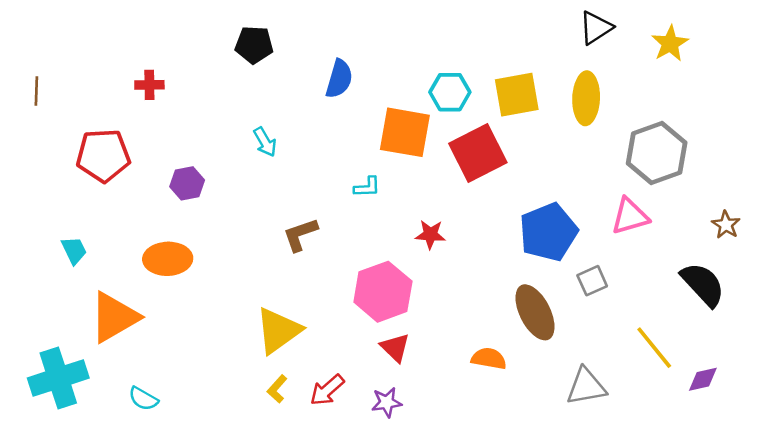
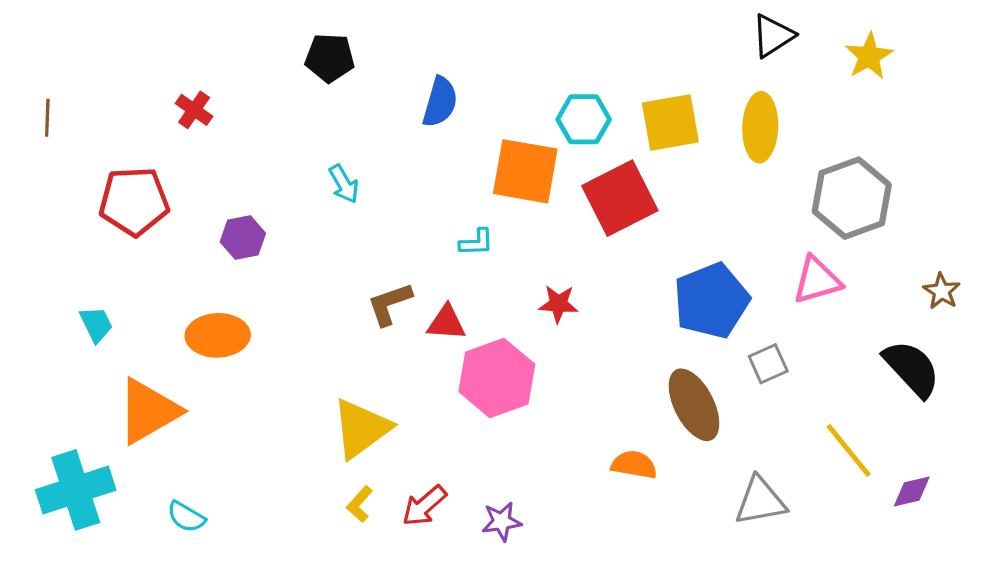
red cross: (149, 85) -> (194, 110), turned 36
red triangle: (395, 348) -> (446, 323), moved, turned -40

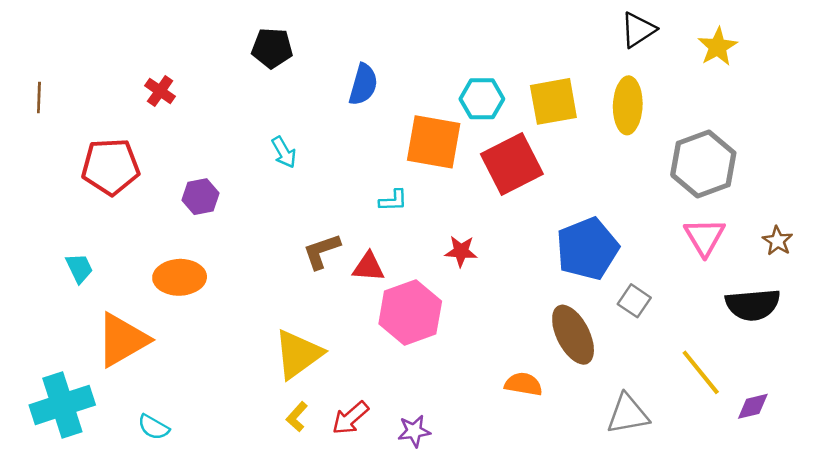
pink triangle: (817, 280) -> (705, 237), moved, turned -45
gray square: (768, 364) -> (634, 301), turned -32
black semicircle: (912, 368) -> (753, 305), turned 128

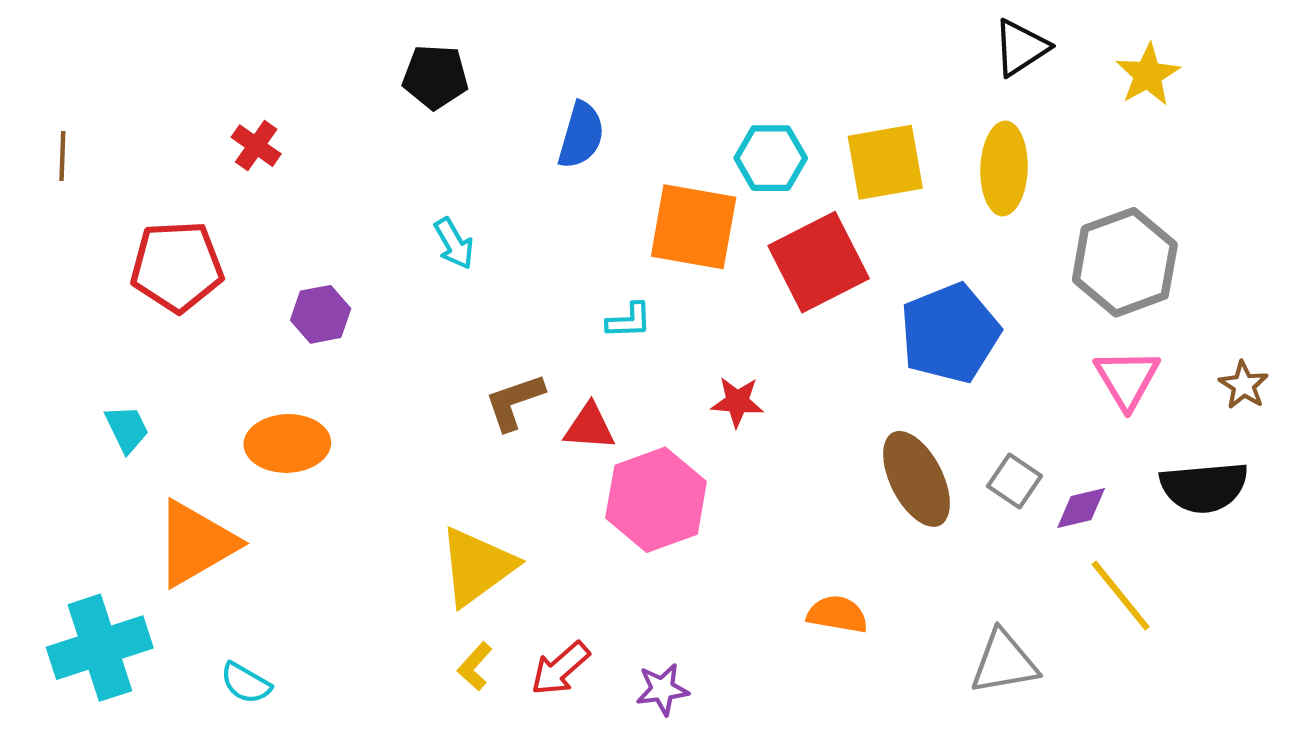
blue pentagon: (587, 249) -> (950, 333), moved
brown ellipse: (573, 335) -> (917, 479), moved
purple diamond: (753, 406) -> (1081, 508), moved

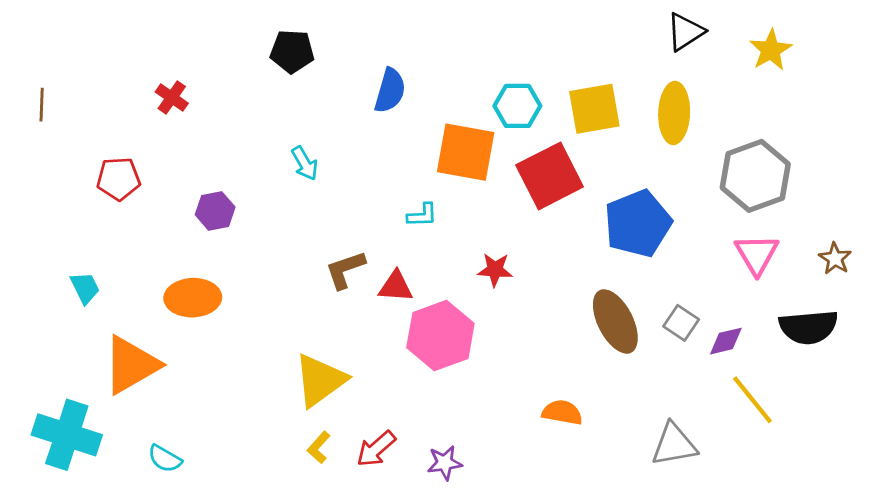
red pentagon: (177, 266) -> (119, 179), size x0.7
cyan cross: (100, 648) -> (67, 435), turned 36

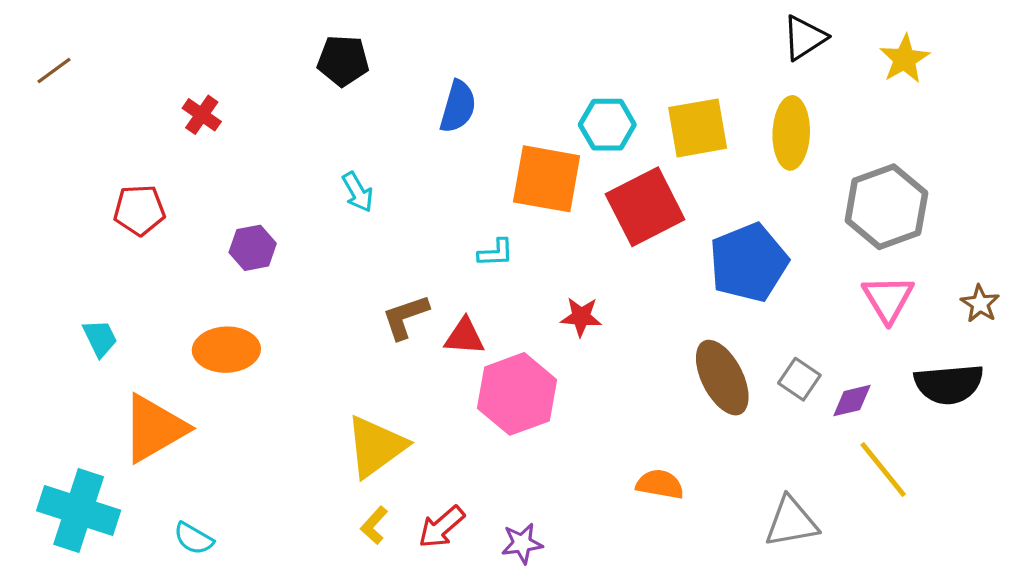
brown line: (42, 105) -> (54, 70), moved, turned 52

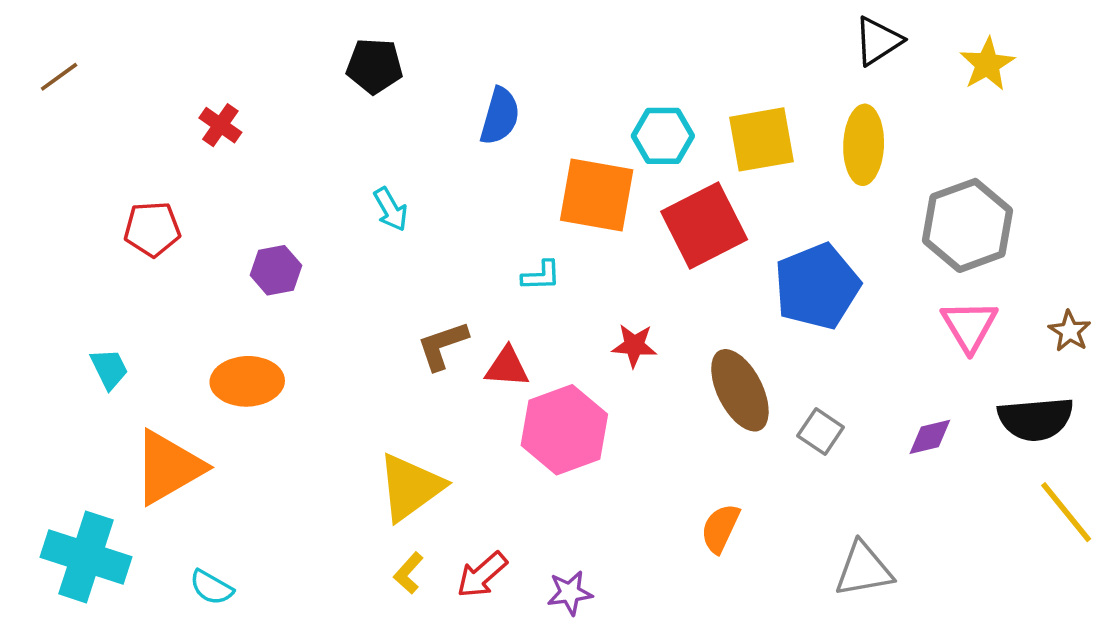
brown ellipse: (722, 378) -> (740, 390), moved
gray square: (799, 379) -> (821, 432), moved
yellow line: (883, 469) -> (1066, 512), moved
orange semicircle: (660, 484) -> (720, 528), turned -75

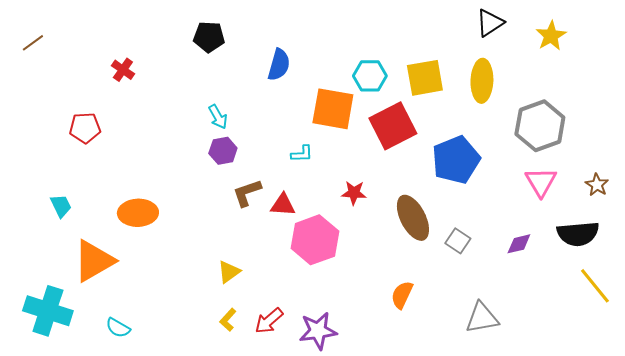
purple hexagon: (276, 270) -> (223, 151), moved
yellow triangle: (410, 487) -> (229, 272), size x0.6
purple star: (570, 593) -> (318, 331), size x1.5

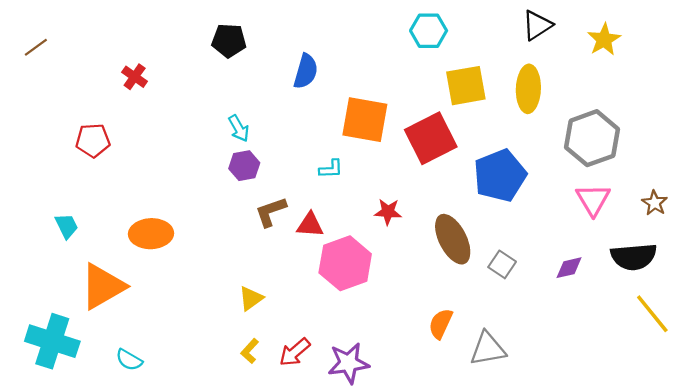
cyan hexagon: (370, 76) -> (429, 31), moved
gray triangle: (482, 318) -> (488, 349), moved

